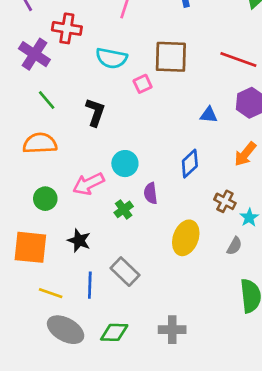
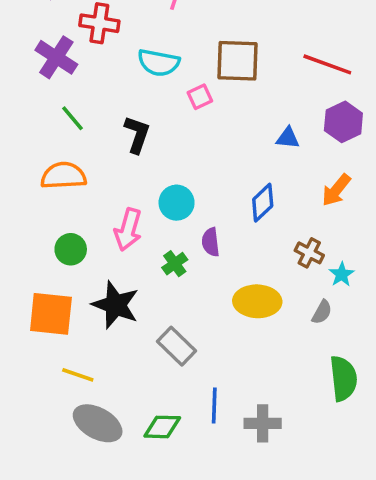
pink arrow: (88, 184) -> (128, 230), turned -48
yellow ellipse: (186, 238) -> (257, 301), turned 72
black star: (79, 241) -> (116, 305), size x1.5
blue line: (90, 285) -> (214, 405), moved
gray cross: (172, 330) -> (263, 423), moved

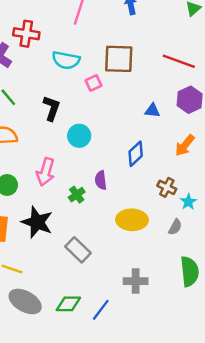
cyan circle: (177, 203) -> (79, 136), moved
blue line: (214, 405) -> (101, 310), moved, turned 35
gray cross: (263, 423) -> (136, 281), moved

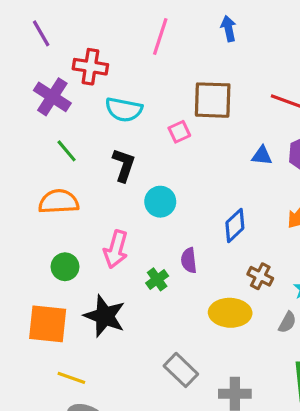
cyan semicircle: (66, 60) -> (124, 110), moved
blue triangle: (152, 111) -> (262, 156), moved
brown cross: (167, 187) -> (260, 276), moved
gray rectangle: (78, 250) -> (181, 370), moved

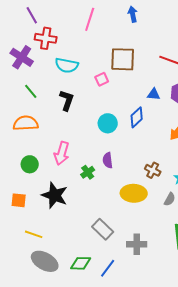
purple line: (41, 33) -> (32, 15), moved
cyan circle: (160, 202) -> (108, 123), moved
blue diamond: (235, 225) -> (137, 117), moved
orange square: (48, 324) -> (19, 200), size x0.6

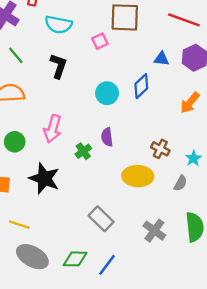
gray cross: (137, 244) -> (154, 231), moved, turned 36

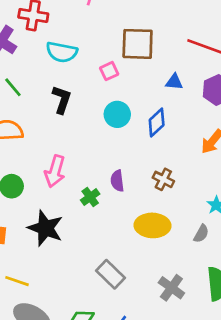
blue triangle: (161, 59) -> (174, 82), moved
cyan circle: (107, 93) -> (117, 114), moved
brown cross: (160, 149) -> (163, 179), moved

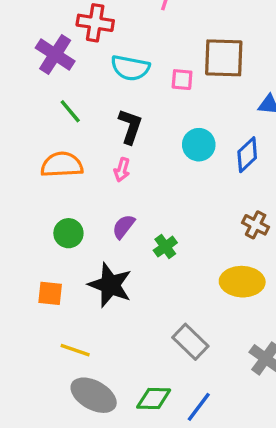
pink square: (109, 71) -> (182, 80), moved, turned 30
pink arrow: (55, 171) -> (122, 170), moved, size x0.6
purple semicircle: (117, 181) -> (124, 227), moved, turned 45

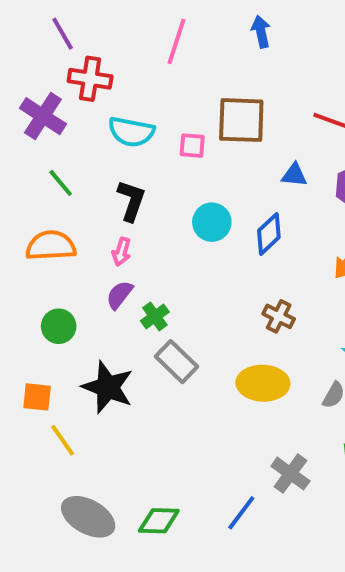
purple semicircle: (124, 227) -> (120, 295), moved
green cross: (165, 247) -> (155, 316), moved
gray rectangle: (190, 342) -> (176, 362), moved
yellow line: (75, 350) -> (63, 440), moved, turned 36
blue line: (199, 407) -> (241, 513), moved

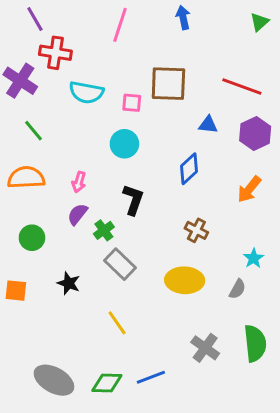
black L-shape: (131, 201) -> (133, 200), moved
cyan circle: (212, 222) -> (124, 144), moved
black star: (108, 387) -> (69, 283), size x0.6
yellow line: (63, 440) -> (117, 323), moved
blue line: (241, 513) -> (151, 377), moved, turned 32

